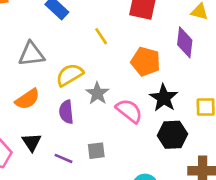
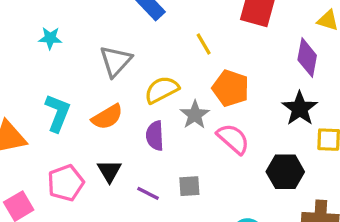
gray triangle: (31, 54) -> (116, 61), turned -44
orange pentagon: (146, 62) -> (231, 88), moved
black star: (164, 98) -> (300, 108), moved

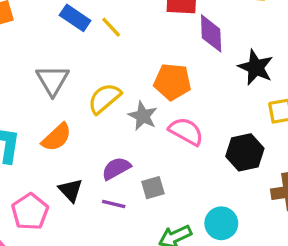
yellow line: (204, 44) -> (111, 27), moved
purple diamond: (307, 58) -> (211, 33), moved
black star: (300, 108) -> (256, 67), moved
purple semicircle: (155, 136) -> (116, 168), moved, turned 76

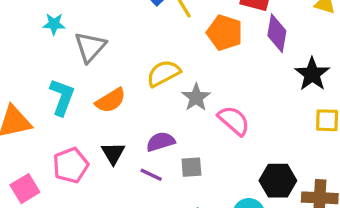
gray triangle: (53, 80) -> (90, 47), moved
orange pentagon: (172, 82) -> (225, 33), moved
black hexagon: (245, 152) -> (278, 181), moved

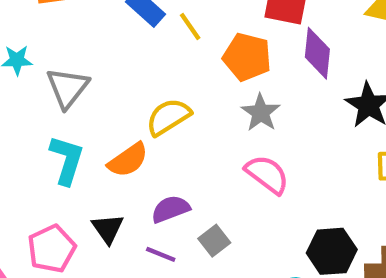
cyan L-shape: (62, 97) -> (67, 160), moved
gray star: (196, 97) -> (261, 113), moved
orange semicircle: (111, 100) -> (128, 160), moved
gray square: (191, 167) -> (214, 241), turned -30

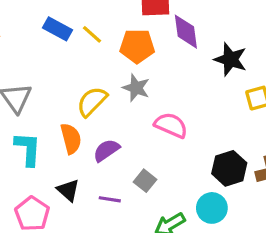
gray star: (261, 113) -> (136, 88), moved
orange semicircle: (128, 160) -> (71, 139), turned -56
purple semicircle: (171, 209) -> (106, 150), moved

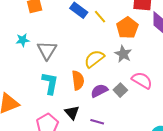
orange pentagon: (137, 46) -> (127, 28), turned 30
gray square: (145, 181) -> (120, 90), moved

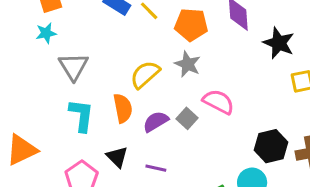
orange pentagon: (127, 28) -> (191, 25), turned -30
cyan star: (23, 40) -> (46, 33), moved

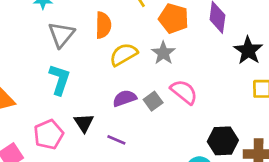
orange semicircle: (123, 108) -> (103, 25), moved

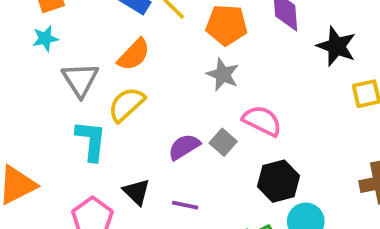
orange semicircle: (103, 25) -> (134, 55), turned 55
yellow semicircle: (124, 54) -> (126, 104), moved
black hexagon: (223, 141) -> (279, 181), moved

